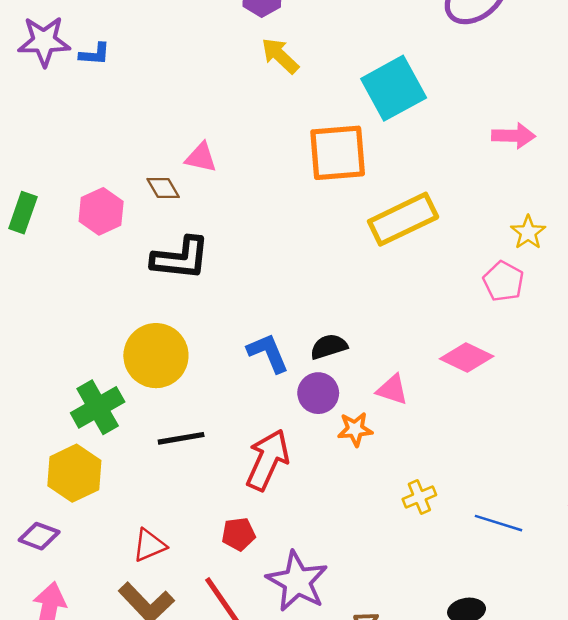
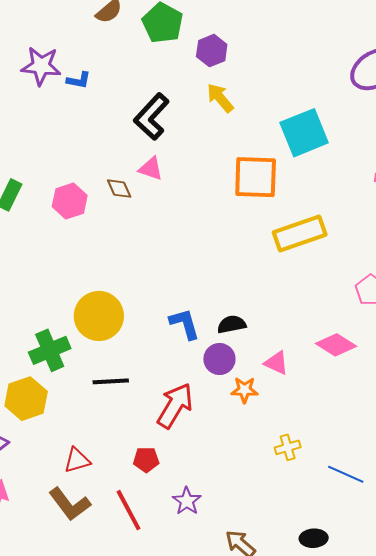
black L-shape: (181, 258) -> (151, 117), moved, turned 120
purple star: (297, 581) -> (187, 501), size x0.6

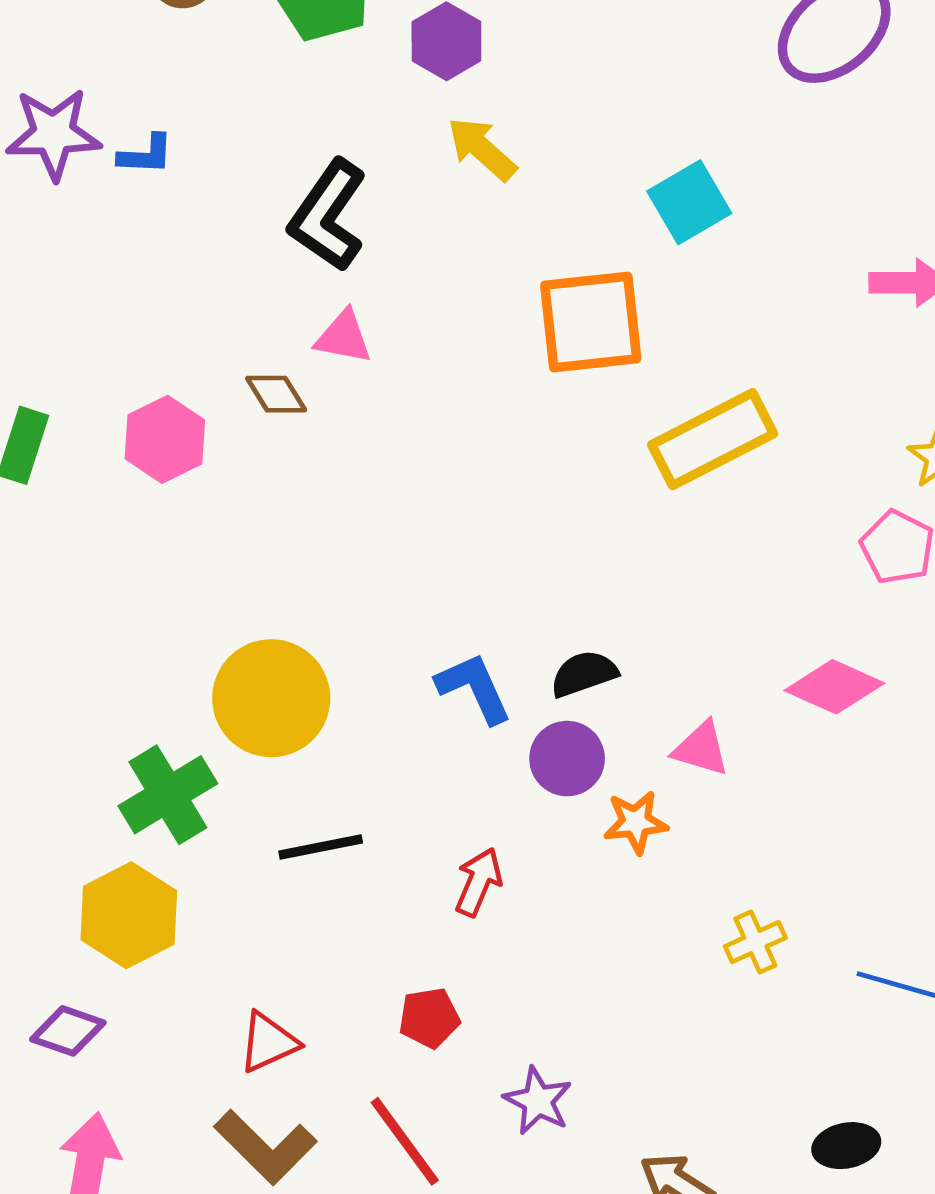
cyan square: (304, 133) -> (689, 202), size x0.7
red arrow: (175, 406) -> (479, 882), size x0.6

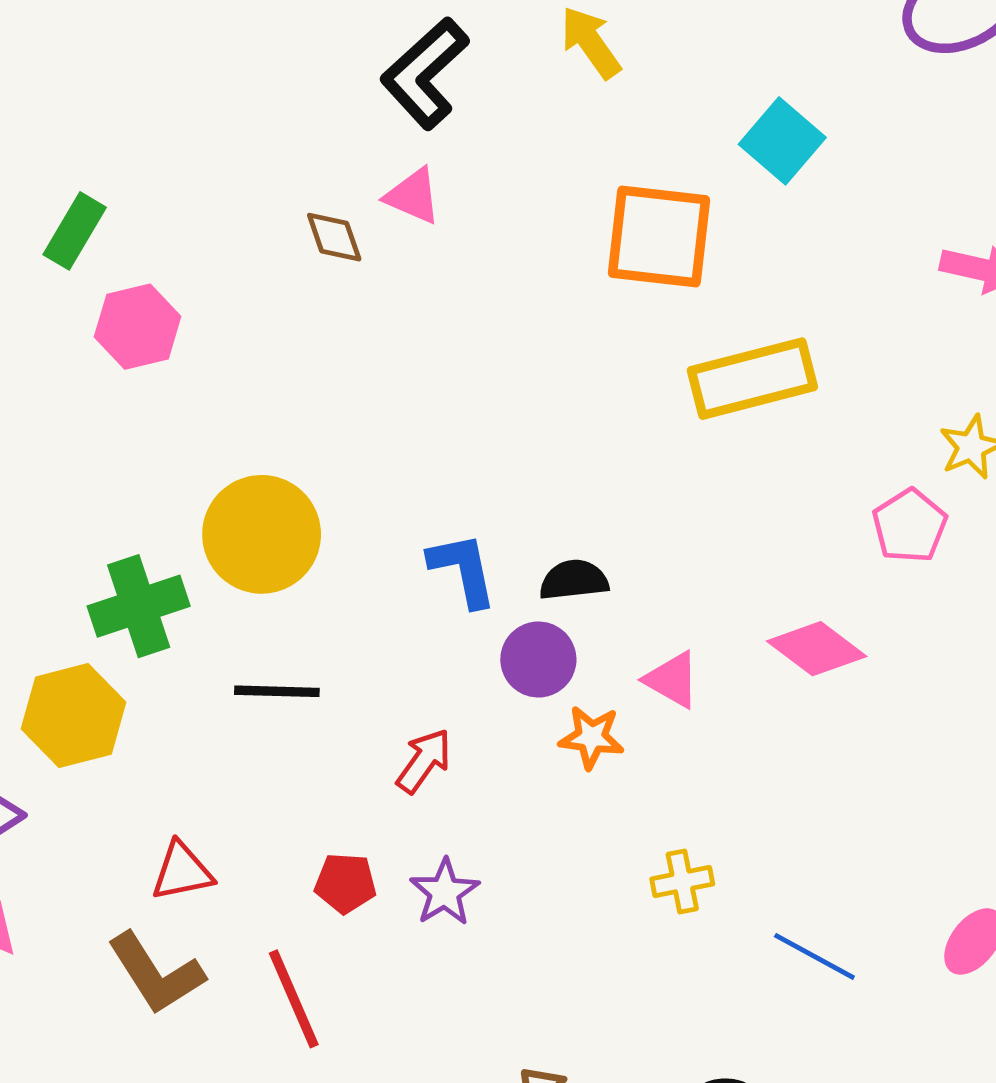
cyan square: (689, 202) -> (782, 141), turned -32
pink hexagon: (165, 439) -> (138, 327), moved
purple star: (538, 1101) -> (445, 892), moved

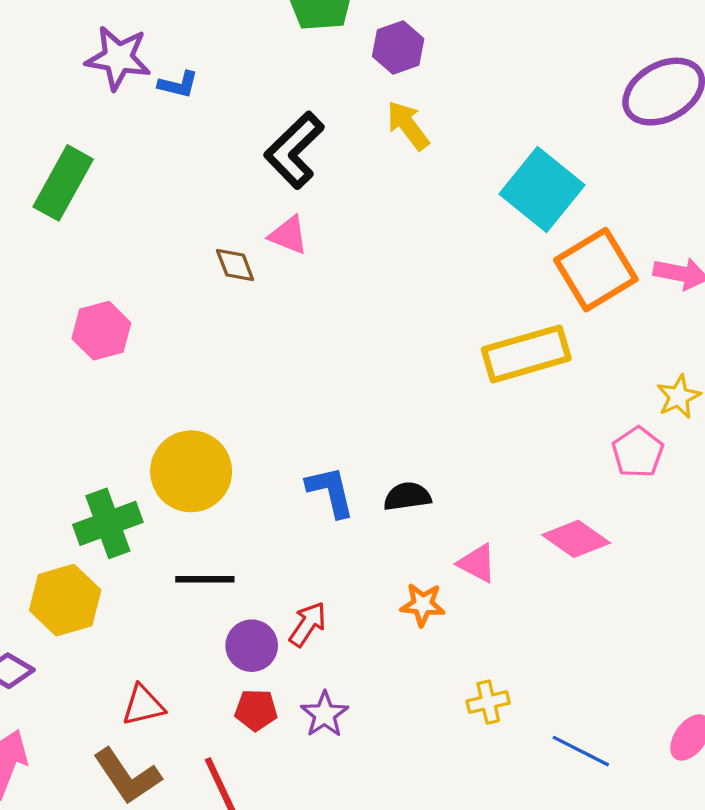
cyan square: (782, 141) -> (542, 190), size x1.4
green rectangle: (75, 231) -> (63, 183), moved, size x1.4
orange square: (659, 236) -> (596, 270), moved, turned -36
purple circle: (538, 659) -> (252, 646), moved

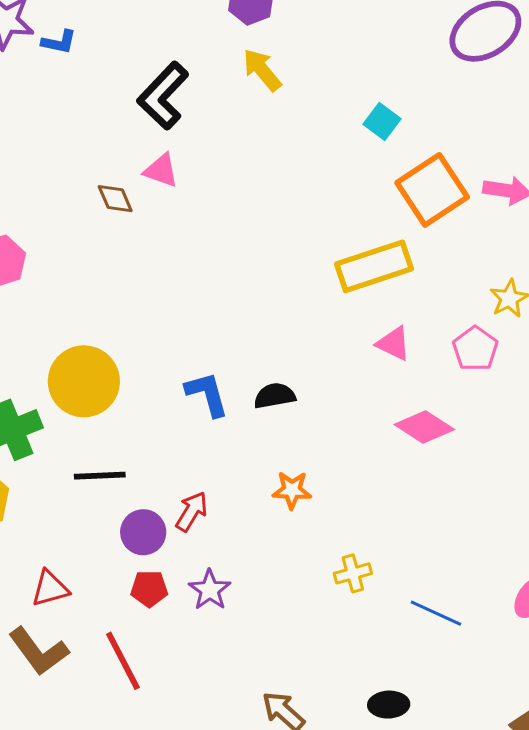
cyan square: (542, 190) -> (382, 121), size x0.5
pink triangle: (477, 563) -> (394, 344), moved

